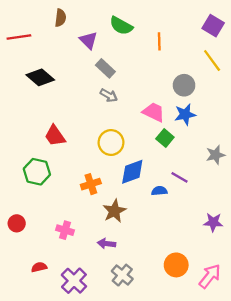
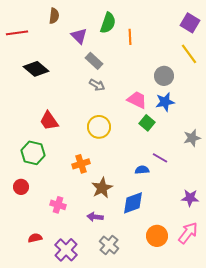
green semicircle: (121, 26) -> (108, 23), turned -100
orange line: (159, 41) -> (130, 37), moved
blue diamond: (132, 172) -> (133, 203), moved
red circle: (17, 223) -> (21, 187), moved
pink arrow: (210, 276) -> (188, 233), moved

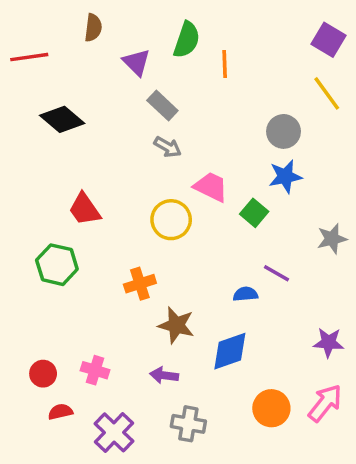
pink trapezoid: (137, 100) -> (211, 187), moved
red circle: (21, 187) -> (43, 374), moved
brown star: (102, 188) -> (176, 325), turned -30
pink cross: (58, 205) -> (95, 370), moved
gray cross: (109, 245) -> (188, 424), turned -30

